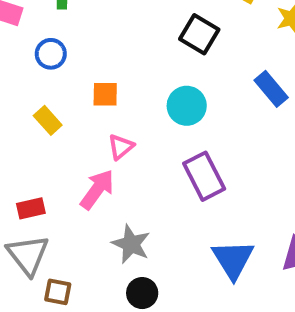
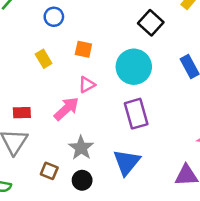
cyan circle: (187, 106) -> (134, 67), size x1.4
blue triangle: (233, 259) -> (127, 162), moved
brown square: (58, 292) -> (49, 171), moved

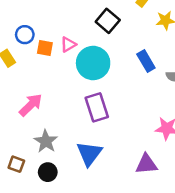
blue circle: (54, 17) -> (25, 35), moved
pink triangle: (87, 85) -> (68, 44), moved

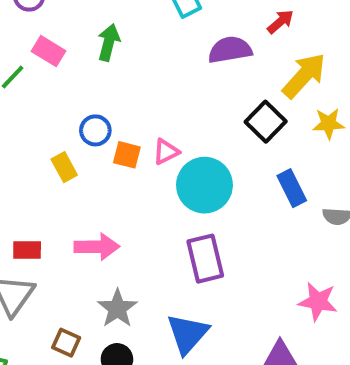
black square: (108, 21) -> (266, 122), moved
pink arrow: (31, 105) -> (97, 247), turned 40

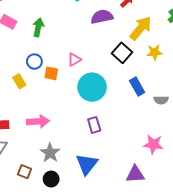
green arrow: (109, 42) -> (38, 27), moved
pink triangle: (166, 152) -> (74, 60), moved
purple rectangle: (205, 259) -> (94, 125), size x0.7

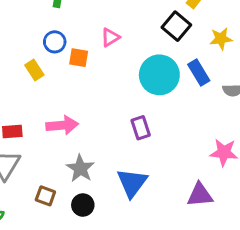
yellow star: (154, 52) -> (221, 39), moved
cyan circle: (92, 87) -> (159, 75), moved

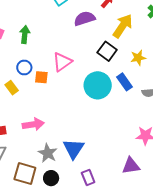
pink triangle: (110, 37) -> (62, 62), size x1.5
purple rectangle: (141, 128) -> (88, 178), moved
blue triangle: (132, 183) -> (74, 149), moved
brown square: (45, 196) -> (25, 173), size x1.6

